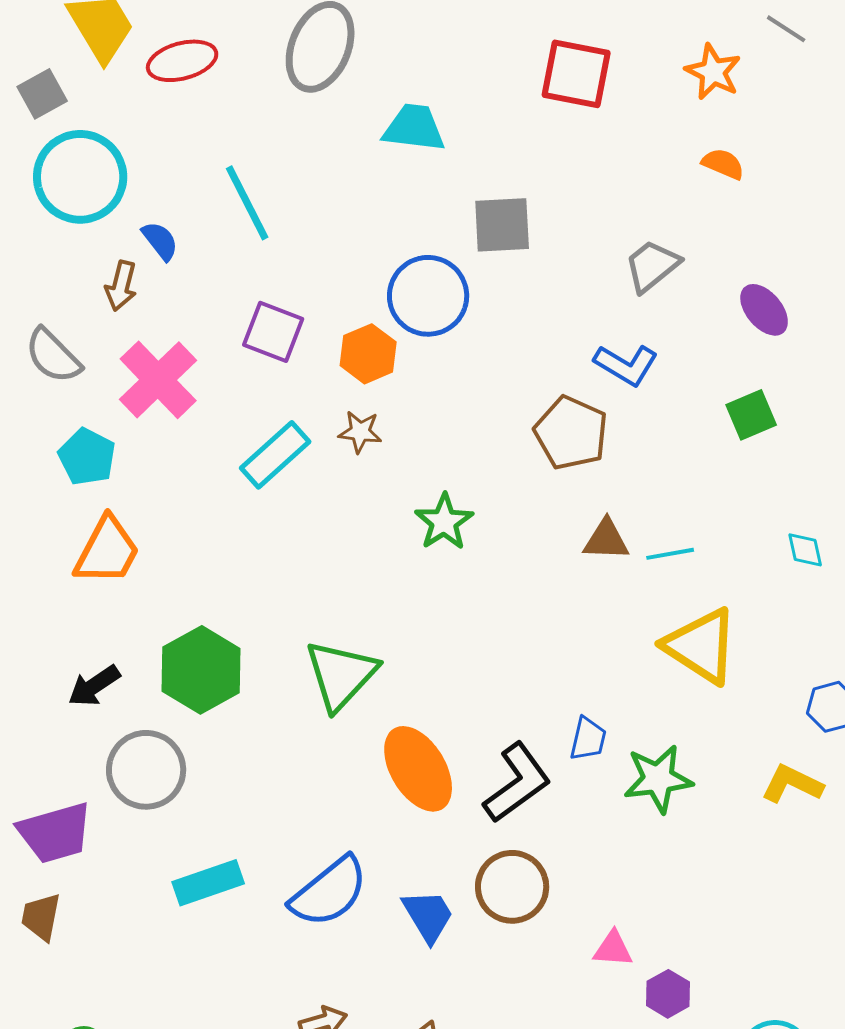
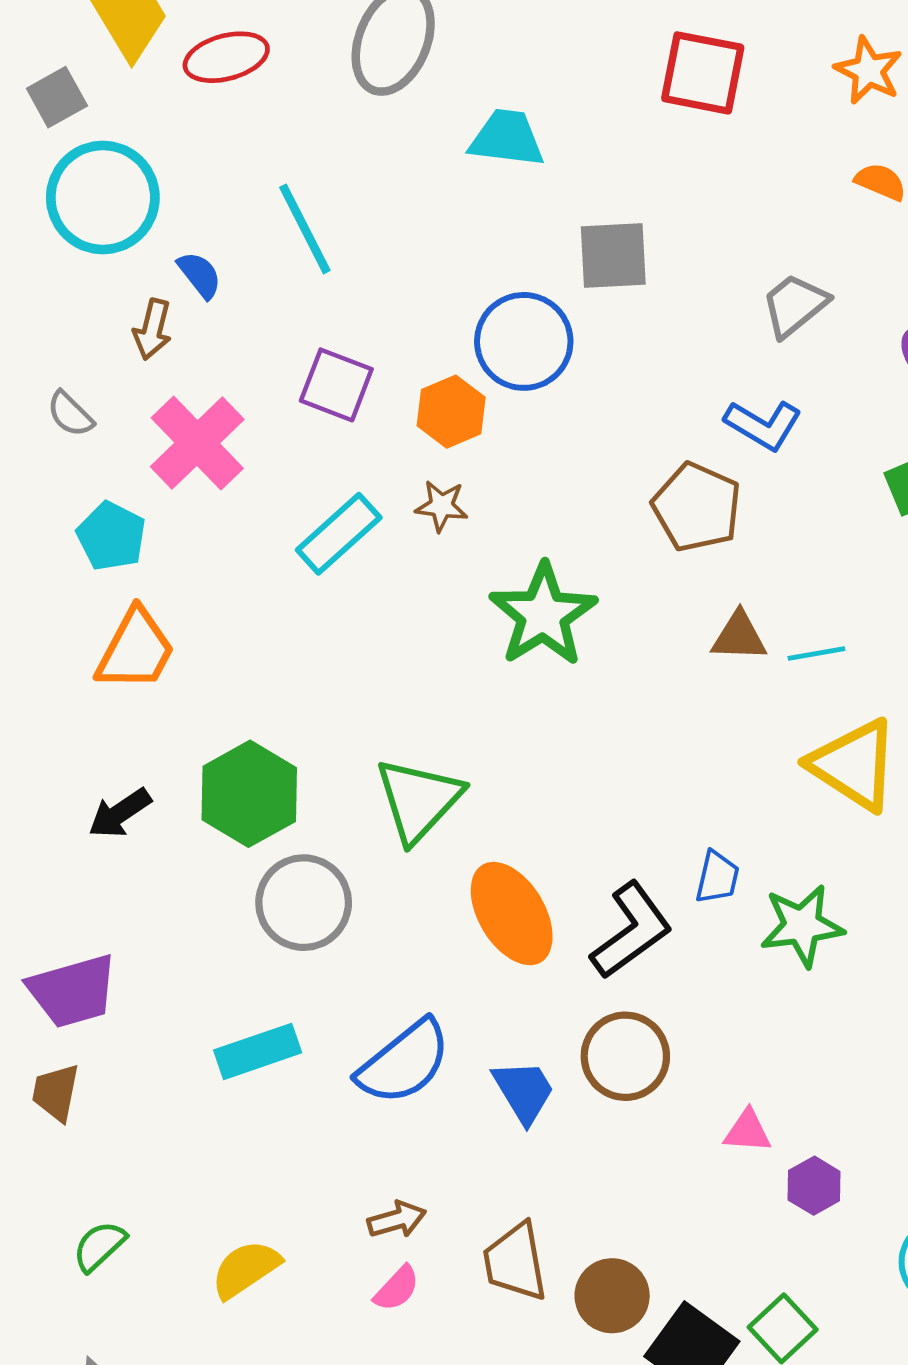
gray semicircle: (53, 356) -> (70, 414), size x0.7
green star: (444, 522) -> (543, 615), size x1.5
gray circle: (146, 770) -> (304, 903), moved

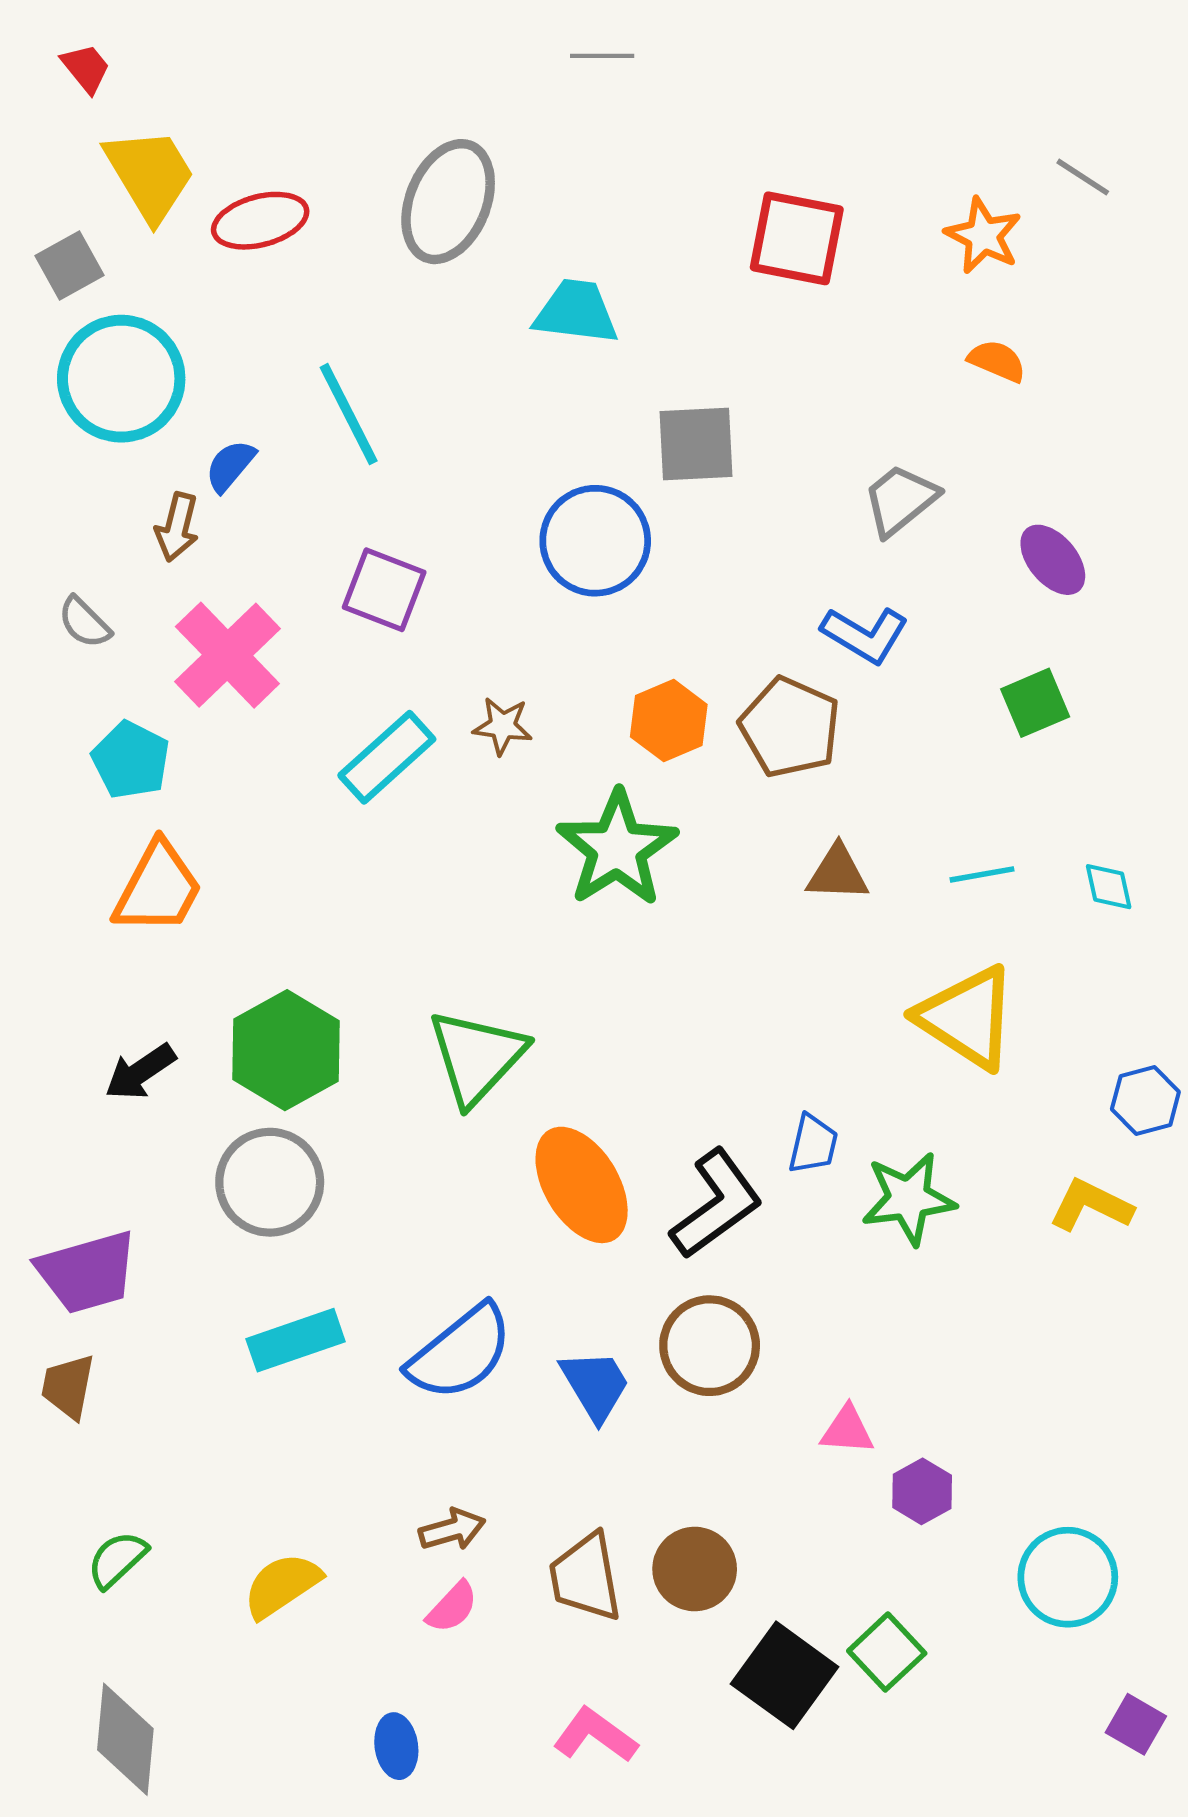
blue semicircle: (200, 275) -> (230, 466), turned -102
orange hexagon: (451, 412) -> (669, 721), moved
cyan line: (816, 653) -> (982, 874), moved
gray circle: (304, 903) -> (270, 1182), moved
brown circle: (612, 1296) -> (695, 1569), moved

